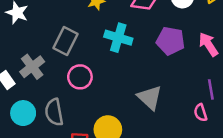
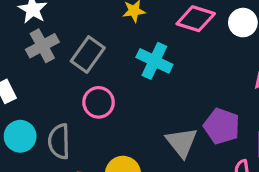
purple pentagon: (170, 41) -> (222, 126), moved
gray cross: (32, 67) -> (42, 46), moved

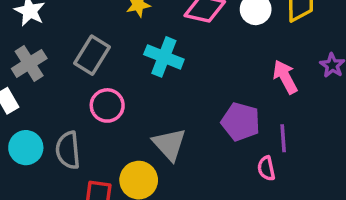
gray cross: (42, 46) -> (29, 63), moved
gray triangle: (182, 142) -> (169, 144), moved

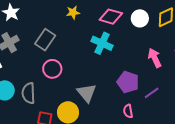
cyan cross: (164, 57) -> (102, 43), moved
purple line: (283, 138) -> (152, 93), turned 56
pink semicircle: (266, 168) -> (128, 111), moved

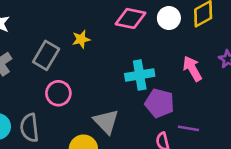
yellow star: (73, 12) -> (81, 39), moved
cyan cross: (102, 43) -> (140, 75), moved, turned -30
purple line: (152, 93) -> (188, 128), moved, turned 49

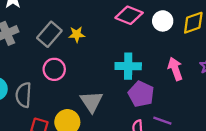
yellow star: (81, 39) -> (77, 34), moved

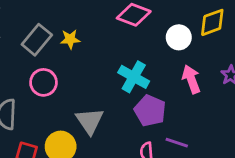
white circle: (163, 21) -> (179, 37), moved
cyan cross: (128, 66) -> (134, 77), turned 30

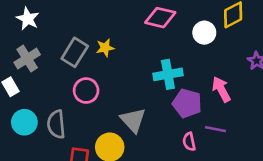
cyan cross: (134, 77) -> (168, 74), turned -32
pink arrow: (191, 79) -> (221, 89), moved

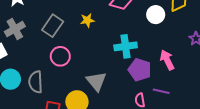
yellow star: (105, 48) -> (87, 20), moved

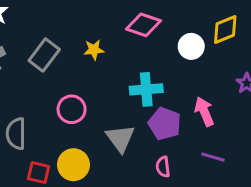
pink circle: (60, 56) -> (72, 109), moved
gray triangle: (96, 81) -> (120, 138), moved
purple line: (161, 91) -> (213, 157), moved

